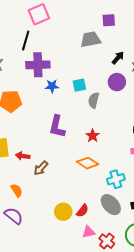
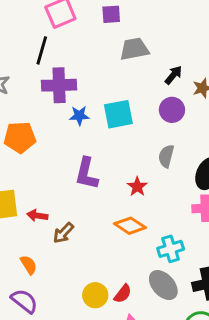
purple square: (109, 20) -> (111, 14), moved
cyan square: (79, 85) -> (118, 114), size x1.5
gray semicircle: (94, 100) -> (166, 156), moved

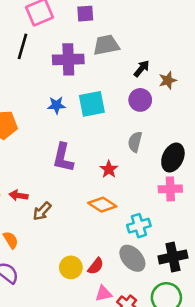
purple cross: (59, 85) -> (68, 59), moved

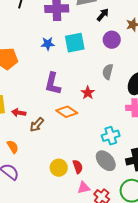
black arrow: (142, 69) -> (103, 15), moved
orange diamond: (102, 205) -> (67, 112), moved
red semicircle: (96, 266) -> (78, 167), turned -56

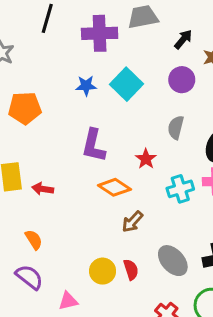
black arrow: (103, 15) -> (183, 39), moved
cyan square: (75, 43) -> (126, 84), turned -35
brown arrow: (37, 125) -> (132, 222), moved
cyan cross: (111, 136) -> (180, 189), moved
pink triangle: (84, 188) -> (68, 301), moved

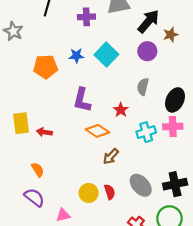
purple cross: (100, 33) -> (86, 17), size x0.7
black arrow: (183, 39) -> (148, 21), size x1.6
orange pentagon: (25, 108) -> (45, 67), moved

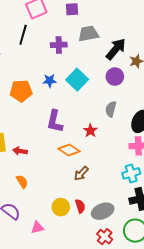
cyan cross: (146, 132) -> (131, 173), moved
orange semicircle: (38, 170) -> (22, 182), moved
gray ellipse: (141, 185) -> (103, 211), moved, turned -70

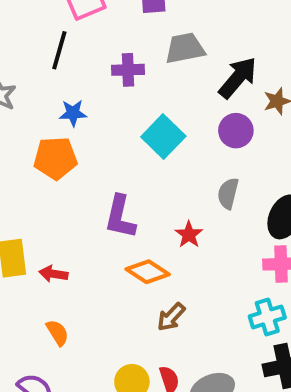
blue star: (50, 81) -> (73, 113), moved

